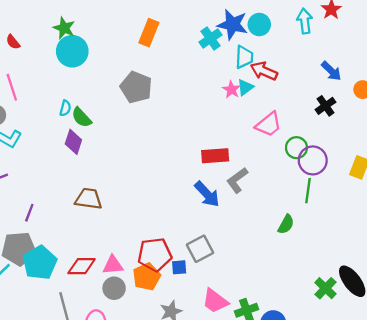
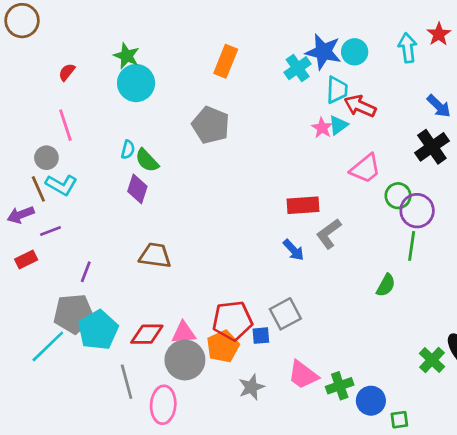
red semicircle: (13, 42) -> (67, 72), turned 77
black cross: (325, 106) -> (432, 147), size x1.4
blue arrow: (207, 194) -> (294, 250), size x0.7
gray circle: (114, 288) -> (185, 360), size x1.5

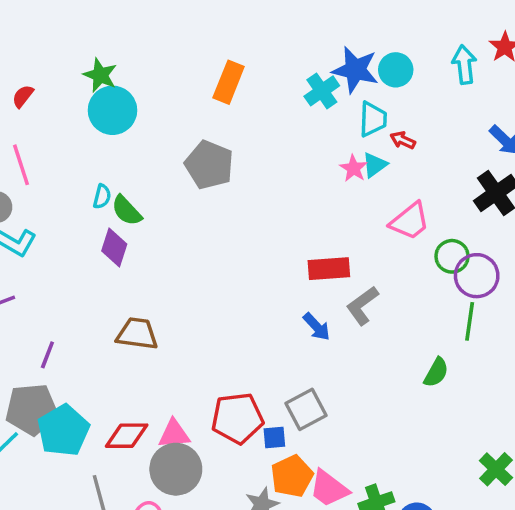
red arrow: (360, 106) -> (403, 140), size x0.6
orange pentagon: (223, 346) -> (292, 476), moved

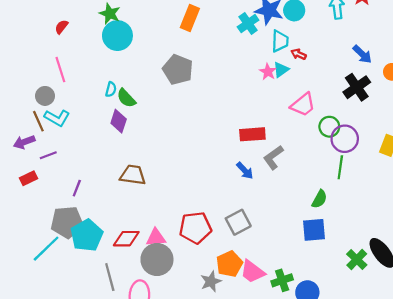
blue square: (274, 437) -> (314, 230), moved, size x1.6

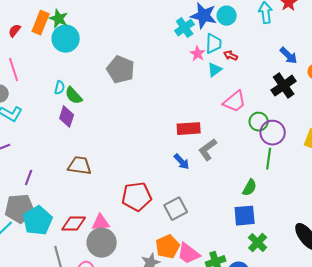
orange rectangle: (190, 18) -> (41, 23), moved
pink star: (268, 72) -> (198, 54), moved
red pentagon: (195, 228) -> (137, 197), moved
green cross: (357, 260) -> (258, 243), moved

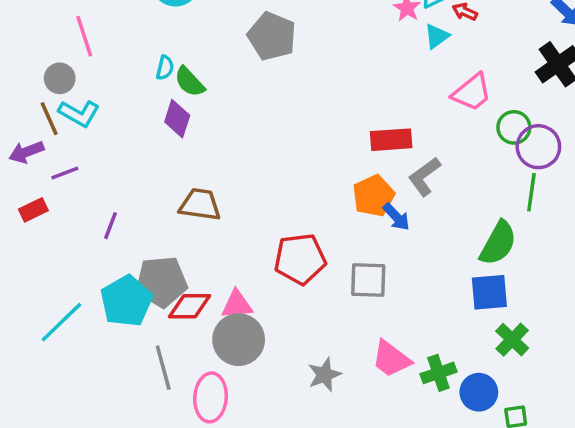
blue arrow: (182, 162) -> (396, 217), moved
green semicircle: (250, 188) -> (498, 243), size x1.5
gray pentagon: (20, 209) -> (161, 282), moved
gray square: (176, 209) -> (368, 280), turned 30
orange pentagon: (168, 247) -> (374, 196), moved

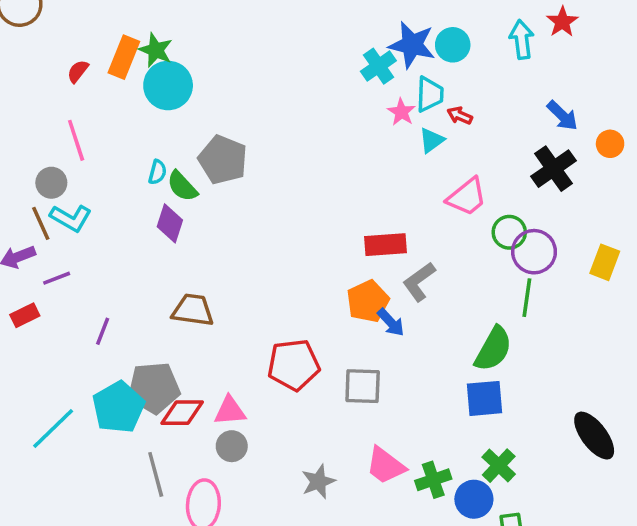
gray pentagon: (272, 36) -> (223, 160), moved
gray circle: (239, 340) -> (232, 446), size x0.6
green cross: (512, 340) -> (499, 466), moved

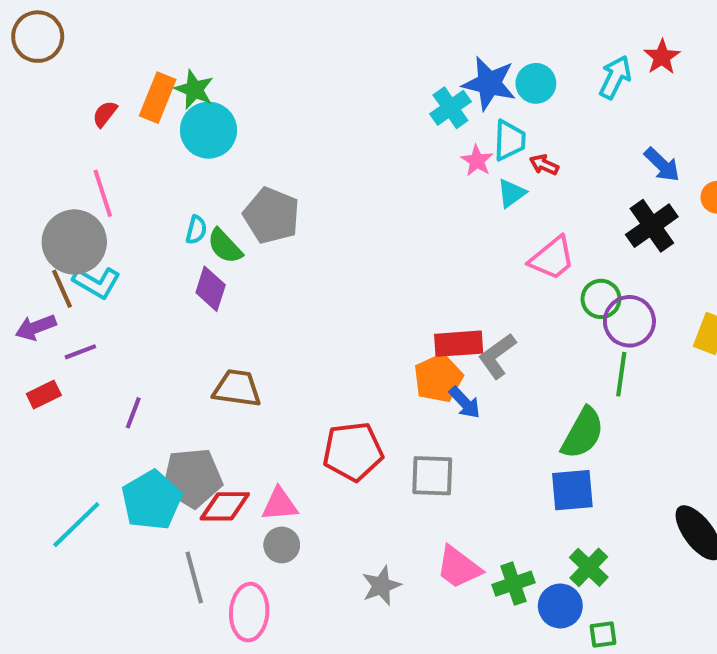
cyan arrow: (522, 40) -> (615, 77), turned 33
gray circle: (51, 183) -> (74, 242), size x1.8
red rectangle: (386, 245) -> (459, 344), moved

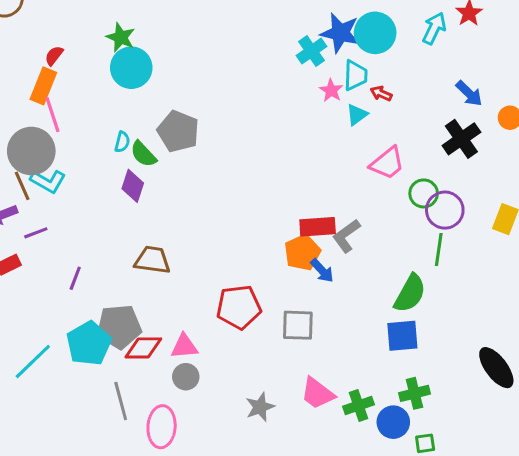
cyan circle: (536, 83) -> (375, 33), size x1.4
orange rectangle: (158, 98) -> (43, 86), moved
green cross: (589, 567) -> (414, 393), turned 32

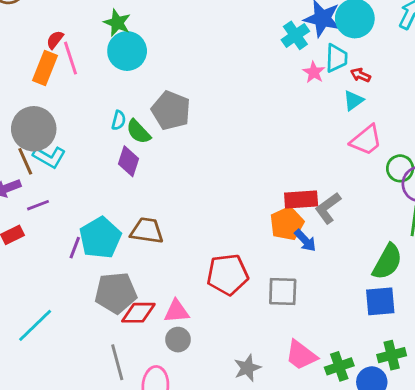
pink line: (52, 115) -> (70, 58), moved
cyan triangle: (357, 115) -> (353, 101), moved
cyan pentagon: (89, 343) -> (100, 238), moved

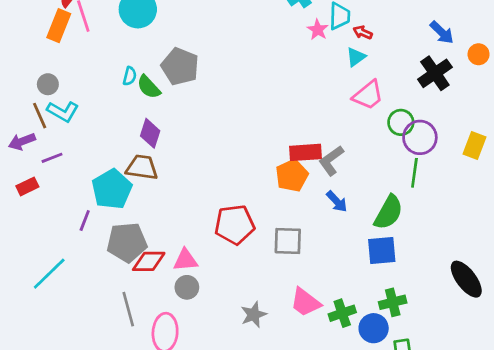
gray circle: (34, 129) -> (48, 84), size x0.5
purple diamond: (128, 161) -> (150, 133), moved
brown trapezoid: (147, 231) -> (142, 167), moved
blue arrow: (305, 241) -> (337, 201), moved
purple line: (75, 248) -> (85, 221), moved

